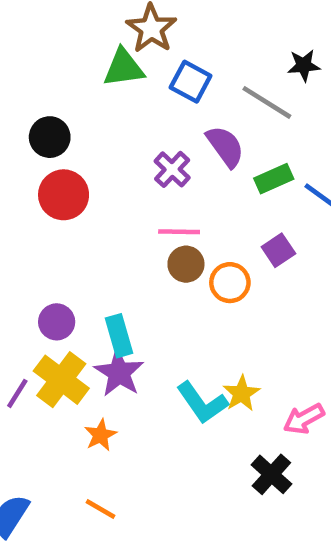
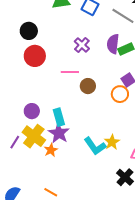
purple semicircle: (225, 146) -> (113, 44), moved, turned -138
pink line: (179, 232) -> (70, 72), moved
orange circle: (230, 283) -> (120, 94), moved
orange star: (101, 435) -> (51, 150), moved

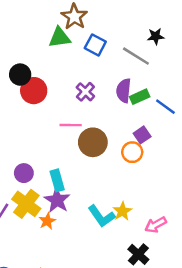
red circle: (35, 56) -> (34, 91), moved
brown circle: (88, 86) -> (93, 142), size x1.5

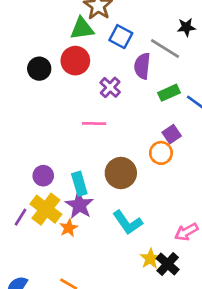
red circle: (34, 91) -> (75, 61), moved
purple semicircle: (124, 91) -> (142, 66), moved
brown circle: (93, 142) -> (121, 173), moved
yellow star: (122, 211) -> (150, 259), moved

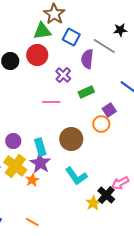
green rectangle: (169, 93) -> (86, 92), moved
black cross: (168, 264) -> (106, 195), moved

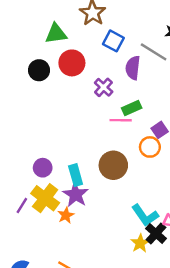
green triangle: (42, 31) -> (56, 34), moved
pink line: (51, 102) -> (121, 120), moved
cyan L-shape: (76, 176) -> (145, 215), moved

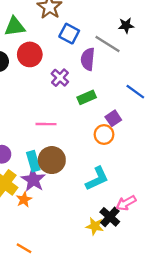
pink line: (121, 120) -> (46, 124), moved
brown circle: (113, 165) -> (52, 160), moved
cyan L-shape: (145, 215) -> (97, 179), moved, turned -80
yellow star: (140, 243) -> (95, 226), turned -30

